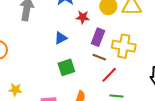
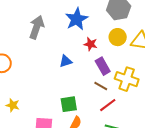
purple rectangle: (98, 37) -> (103, 66), turned -60
green square: (66, 67) -> (69, 104), moved

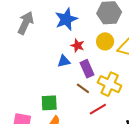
blue triangle: (66, 61) -> (64, 61), moved
red line: (108, 105) -> (98, 109), moved

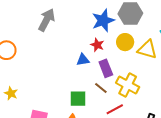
blue star: (66, 19) -> (103, 20), moved
green square: (49, 103) -> (78, 99), moved

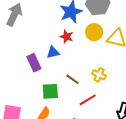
purple rectangle: (106, 68) -> (34, 63), moved
yellow cross: (128, 85) -> (99, 75), size x0.6

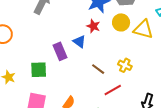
blue triangle: (53, 52) -> (79, 42), turned 48
green square: (50, 91) -> (39, 70), moved

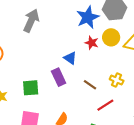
red star: (93, 26) -> (92, 43), moved
purple rectangle: (60, 51) -> (59, 77), moved

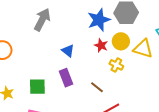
blue triangle: (70, 58) -> (68, 51), moved
yellow cross: (117, 80) -> (116, 65), moved

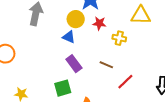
yellow circle: (121, 41) -> (76, 19), moved
green square: (37, 87) -> (63, 88), moved

